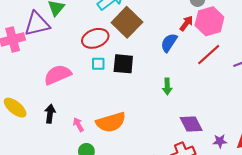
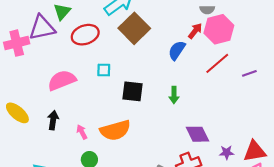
red ellipse: (95, 38) -> (85, 35), moved
black square: (123, 64) -> (133, 91), moved

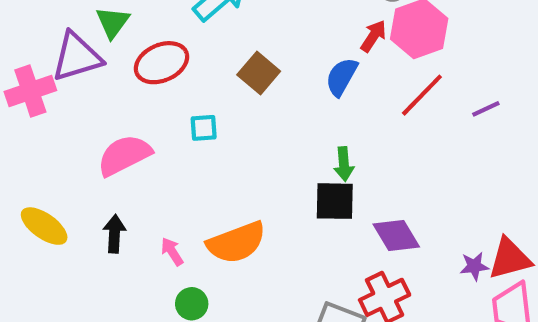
brown square: (134, 28) -> (259, 73), moved, size x0.7
black square: (133, 91) -> (335, 201), moved
purple star: (227, 152) -> (474, 266), moved

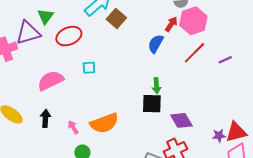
brown square: (259, 73) -> (116, 18), moved

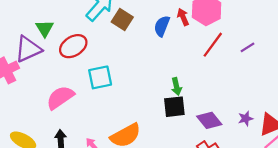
red arrow: (171, 24) -> (183, 17), turned -49
blue semicircle: (156, 44) -> (162, 26), moved
cyan square: (89, 68) -> (100, 77), size x1.6
purple star: (219, 136) -> (246, 119), moved

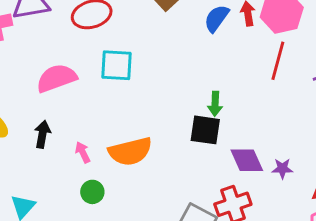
red line: (213, 45) -> (278, 61), turned -36
purple star: (246, 119) -> (282, 168), moved

